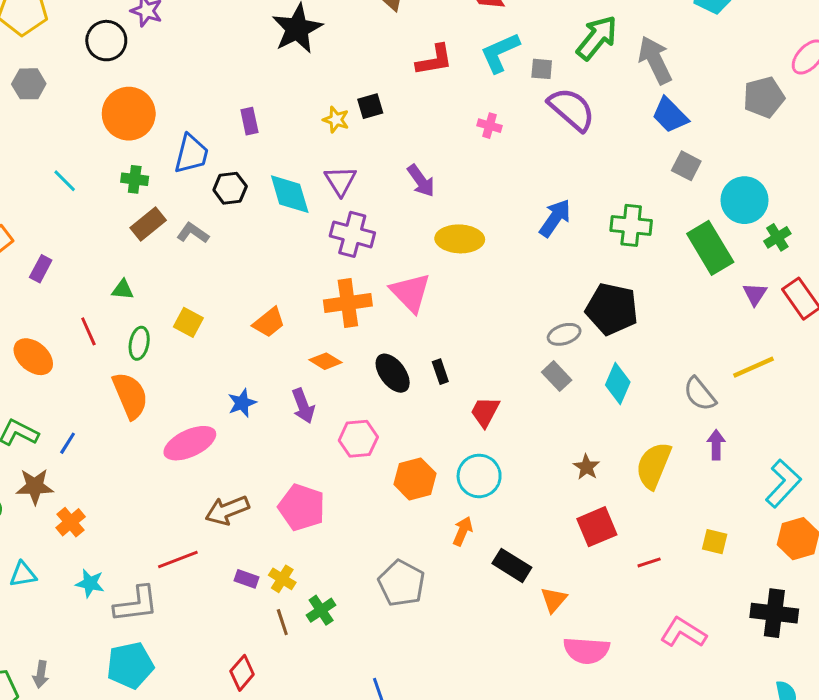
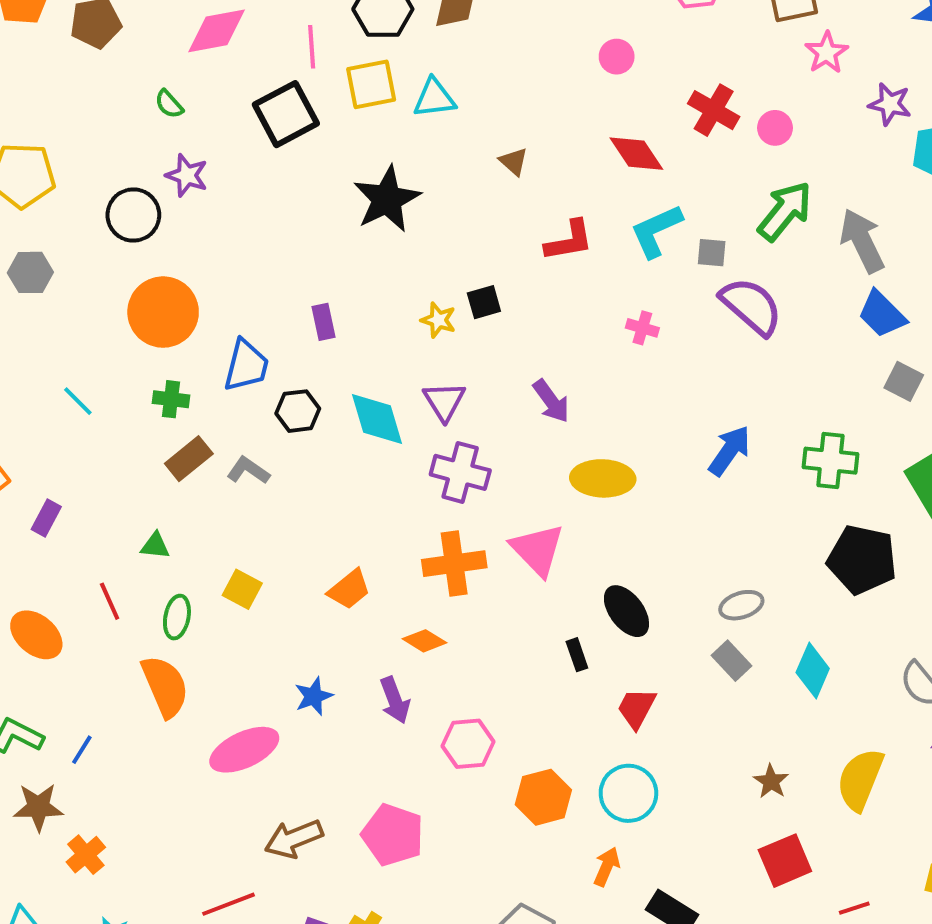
black pentagon: (612, 309) -> (862, 560), moved
black ellipse: (393, 373) -> (626, 611), moved

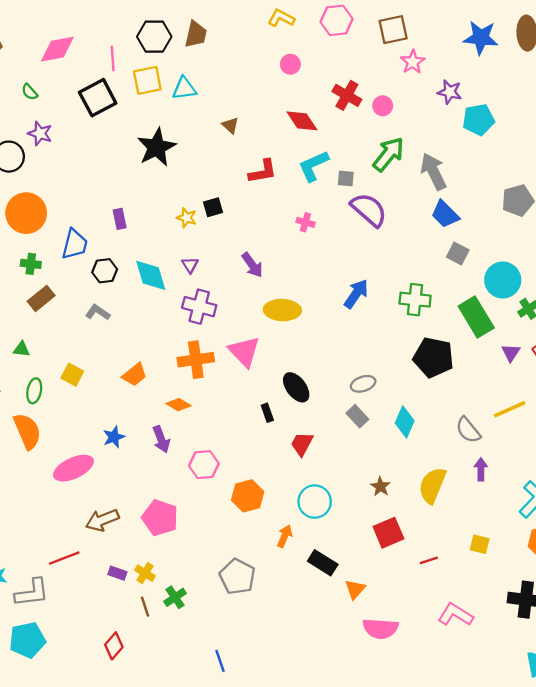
purple triangle: (444, 401) -> (190, 265), size x0.7
gray L-shape: (248, 470) -> (98, 312), moved
cyan circle: (628, 793) -> (315, 502), moved

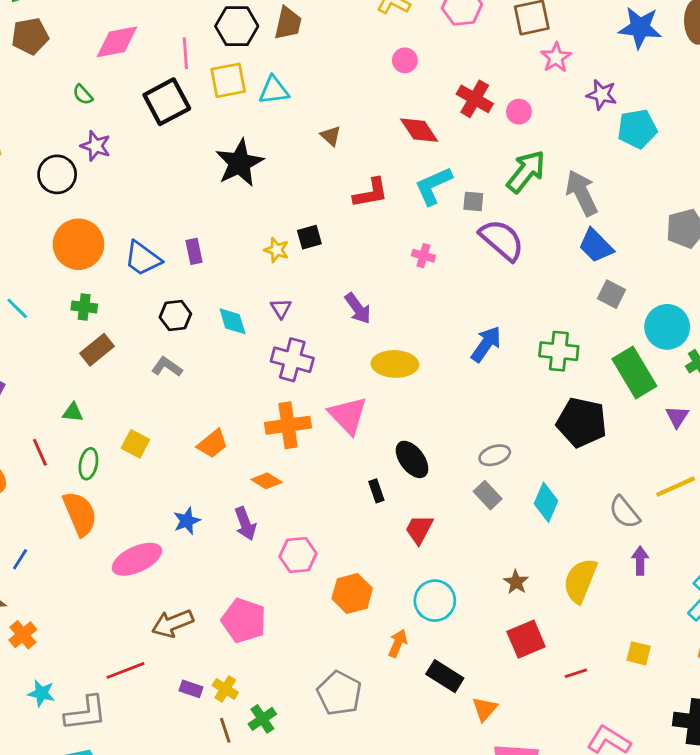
blue trapezoid: (75, 244) -> (143, 258), moved, turned 112
cyan diamond: (151, 275) -> (232, 321), size x0.7

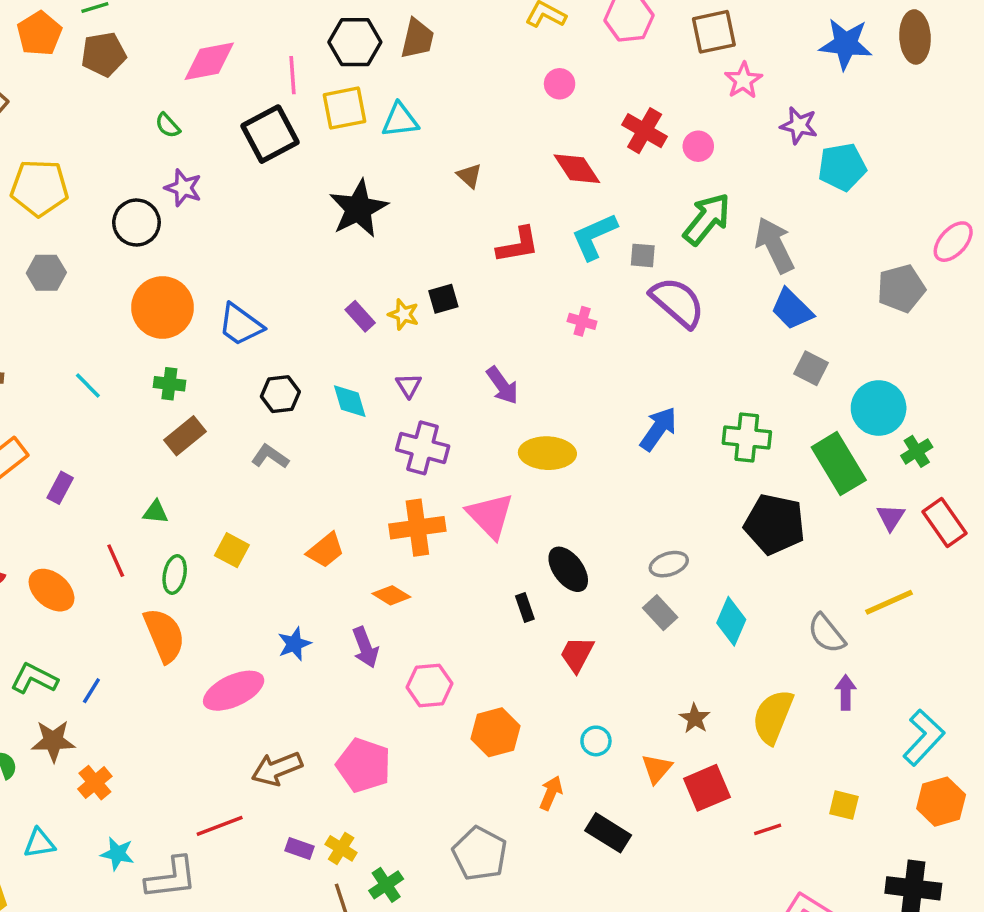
purple rectangle: (194, 251) -> (360, 316), moved, turned -30
cyan circle: (435, 601) -> (596, 741), size x0.6
orange triangle: (485, 709) -> (657, 769), moved

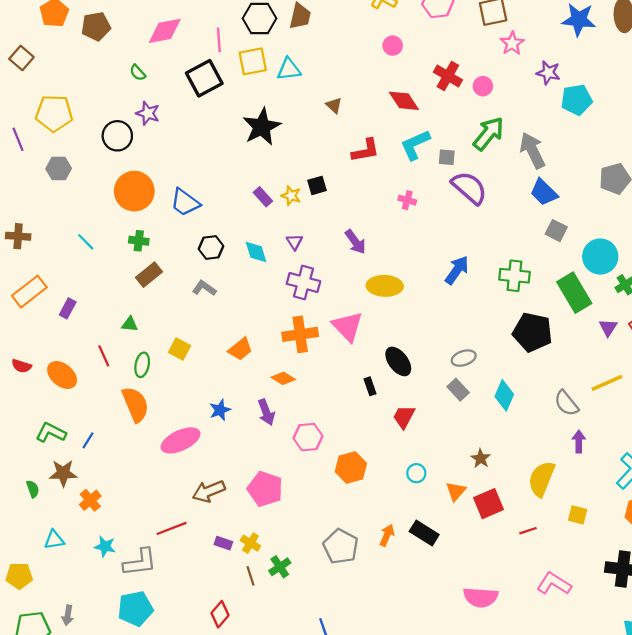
yellow semicircle: (773, 717) -> (542, 479), moved
orange arrow: (551, 793) -> (387, 535), moved

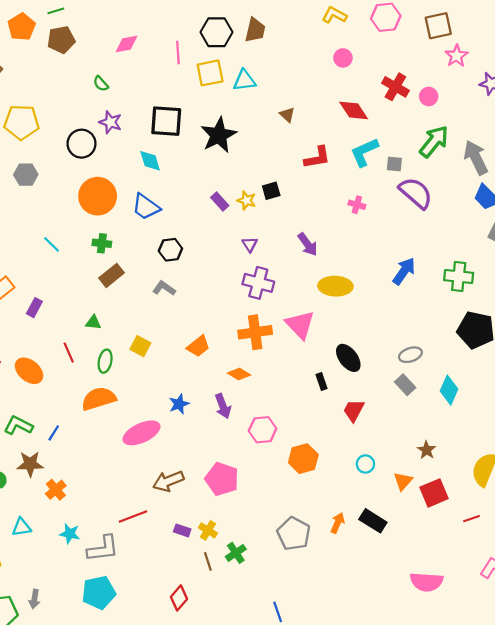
pink diamond: (165, 31) -> (127, 44), size x0.7
black square: (204, 78) -> (166, 121), moved, turned 32
cyan diamond: (256, 252) -> (150, 161), moved
orange semicircle: (135, 404) -> (99, 399), turned -84

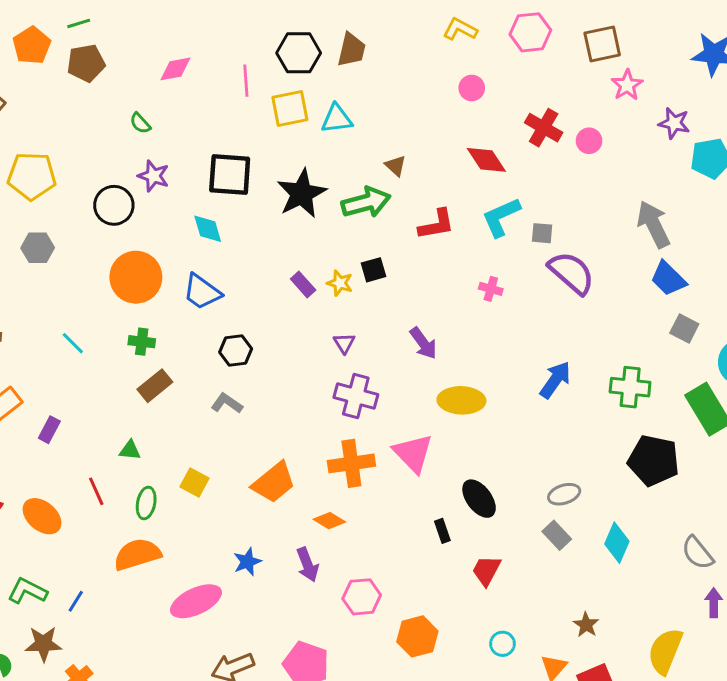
green arrow: (434, 141) -> (366, 202), moved, turned 36
orange trapezoid: (198, 346) -> (274, 482), size x1.4

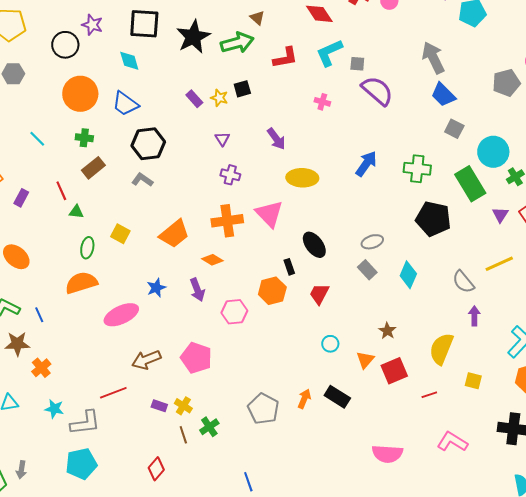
black hexagon: (236, 350) -> (148, 144), size x1.5
purple cross: (356, 396) -> (230, 175), size x0.7
red line: (96, 491) -> (61, 191), moved
blue line: (76, 601) -> (39, 315), turned -56
orange hexagon: (417, 636) -> (272, 291), moved

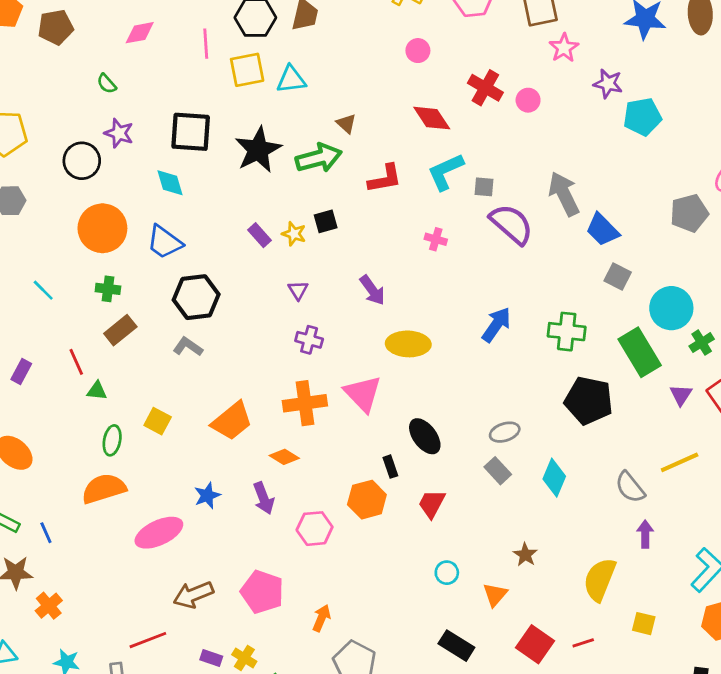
gray arrow: (433, 58) -> (564, 194), moved
red square: (394, 371) -> (535, 644), moved, turned -32
orange arrow: (304, 399) -> (321, 618), moved

